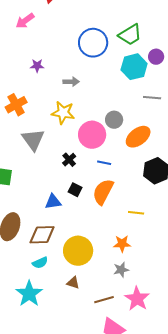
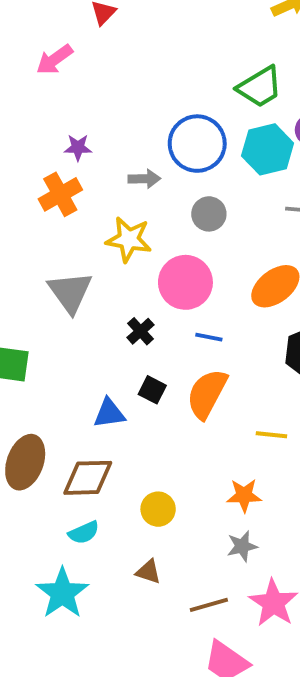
blue circle: (93, 43) -> (197, 144), moved
orange cross: (16, 105) -> (60, 194), moved
gray circle: (114, 120) -> (209, 214), moved
yellow circle: (78, 251) -> (158, 509), size x0.6

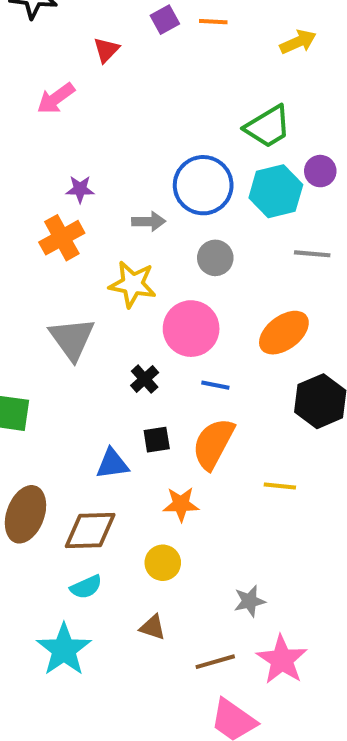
black square: (152, 390) -> (157, 440), turned -36
orange star: (244, 495) -> (181, 504), moved

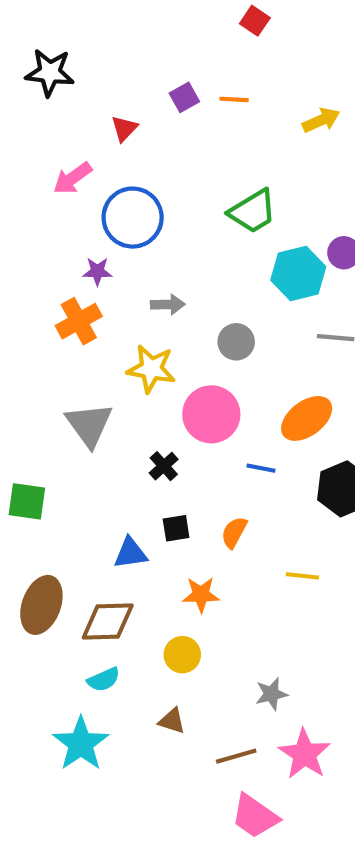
green trapezoid: (268, 127) -> (253, 211), moved
blue circle: (203, 185) -> (133, 218), moved
blue line: (215, 385) -> (261, 468), moved
orange semicircle: (213, 444) -> (234, 532), size x0.6

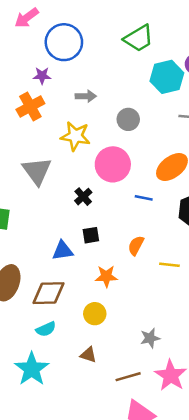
orange semicircle: (234, 532) -> (136, 245), moved

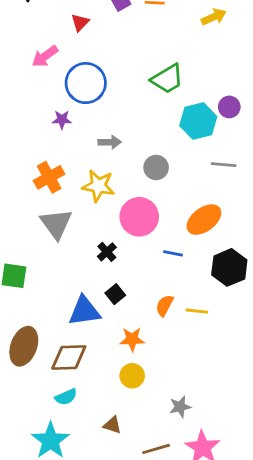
orange cross: (30, 107) -> (49, 177), moved
black square: (91, 235) -> (115, 294), turned -30
blue triangle: (63, 251) -> (84, 311), size x1.4
yellow line: (169, 265) -> (197, 311), moved
yellow circle: (95, 314) -> (132, 376), moved

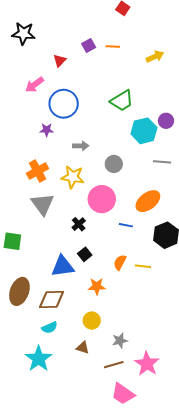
yellow circle: (132, 376) -> (92, 321), moved
gray star: (180, 407) -> (120, 341), moved

